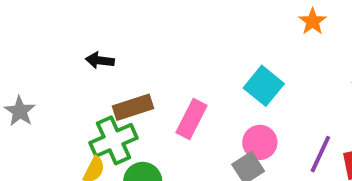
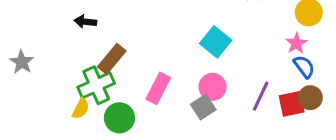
brown rectangle: (133, 107) -> (112, 59), turned -32
pink rectangle: (192, 119) -> (158, 88), moved

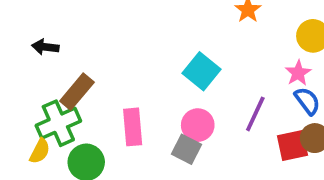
pink rectangle: (158, 88) -> (133, 127), turned -32
purple line: (261, 96) -> (255, 114), moved
gray square: (203, 107) -> (187, 149), turned -30

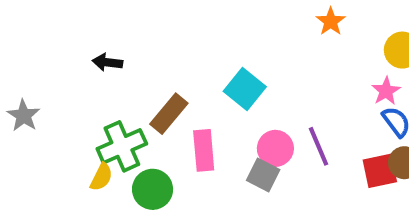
cyan square: (201, 71) -> (245, 89), moved
brown rectangle: (77, 92) -> (169, 114), moved
purple line: (255, 114) -> (318, 146), moved, turned -48

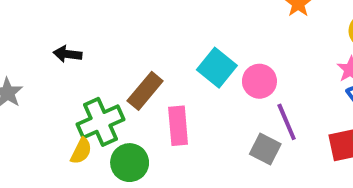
black arrow: (107, 62) -> (68, 54), moved
pink circle: (275, 148) -> (259, 81), moved
gray square: (263, 175) -> (265, 149), moved

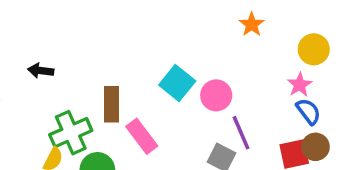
brown rectangle: (145, 91) -> (112, 104), turned -40
pink rectangle: (178, 126) -> (142, 136), turned -32

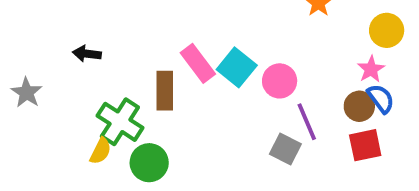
green cross: (71, 133) -> (120, 122), turned -33
pink rectangle: (142, 136) -> (198, 63), moved
brown circle: (315, 147) -> (359, 106), moved

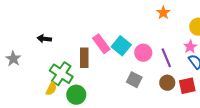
brown circle: (359, 106) -> (167, 83), moved
purple line: (307, 122) -> (166, 58), moved
gray square: (285, 149) -> (134, 80), moved

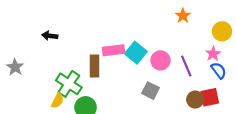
black arrow: (44, 39) -> (50, 36), moved
pink rectangle: (101, 44) -> (114, 50), turned -60
brown circle: (167, 83) -> (195, 100), moved

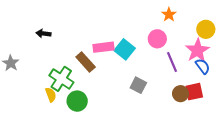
pink star: (213, 54) -> (197, 50), size x1.6
pink circle: (160, 60) -> (157, 39), moved
brown rectangle: (94, 66) -> (86, 62), turned -42
yellow semicircle: (58, 101) -> (51, 95), turned -48

